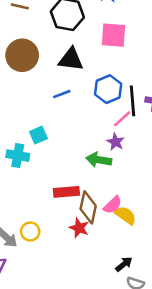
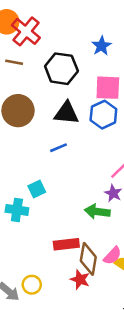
blue hexagon: (108, 89) -> (103, 115), moved

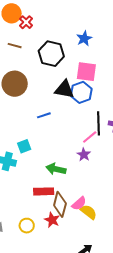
red cross: (26, 31) -> (26, 22), size x0.6
black triangle: (66, 113) -> (64, 89), moved
green arrow: (97, 212) -> (56, 169), moved
yellow circle: (32, 285) -> (27, 226), moved

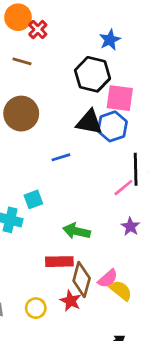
blue star: (84, 38) -> (110, 40), moved
black hexagon: (51, 54) -> (92, 74), moved
purple star: (84, 155) -> (130, 226), moved

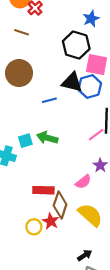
blue line: (61, 157) -> (49, 100), moved
green arrow: (77, 231) -> (47, 138), moved
pink semicircle: (108, 279) -> (83, 182), moved
yellow semicircle: (121, 290) -> (90, 215), size x1.4
yellow circle: (36, 308) -> (34, 227), moved

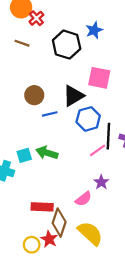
black hexagon: (76, 45) -> (67, 45), moved
brown circle: (19, 73) -> (34, 95), moved, size x0.7
black triangle: (72, 82) -> (73, 96), turned -45
blue hexagon: (90, 86) -> (88, 119), moved

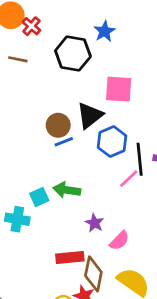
brown circle: (34, 95) -> (58, 125), moved
purple star: (101, 182) -> (94, 223), moved

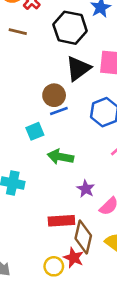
black triangle: (90, 115) -> (78, 68), moved
cyan square: (39, 197) -> (35, 131), moved

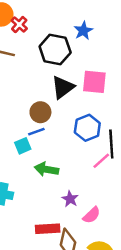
blue line: (59, 111) -> (36, 132), moved

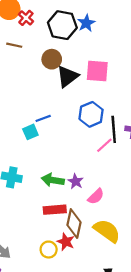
black hexagon: (55, 49) -> (62, 25), moved
brown circle: (40, 112) -> (52, 59), moved
green arrow: (46, 169) -> (53, 180), moved

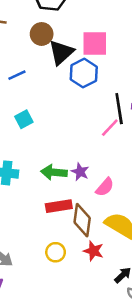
blue hexagon: (91, 114) -> (84, 73), moved
blue line: (43, 118) -> (17, 75), moved
red star: (66, 242) -> (94, 251), moved

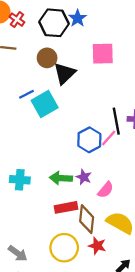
pink square: (95, 43) -> (103, 54), moved
blue hexagon: (84, 73) -> (89, 140), moved
cyan square: (24, 119) -> (45, 104), moved, size x1.6
yellow circle: (56, 252) -> (64, 248), size x1.6

